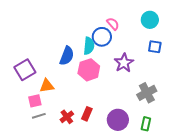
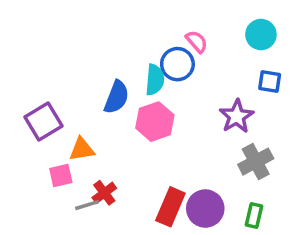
purple star: (124, 63) -> (237, 116), moved
red rectangle: (87, 114) -> (170, 207), moved, size x1.5
gray line: (39, 116) -> (87, 205), moved
red cross: (67, 117) -> (104, 193), moved

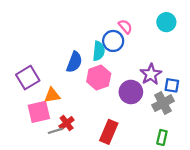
blue square: (270, 82) -> (172, 85), moved
pink square: (61, 175) -> (39, 112), size x1.5
purple circle: (205, 209) -> (131, 92), moved

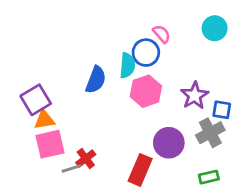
pink hexagon: (99, 78) -> (146, 91), moved
purple circle: (131, 92) -> (169, 143), moved
orange triangle: (52, 95) -> (44, 120), moved
green rectangle: (162, 137) -> (209, 177), turned 64

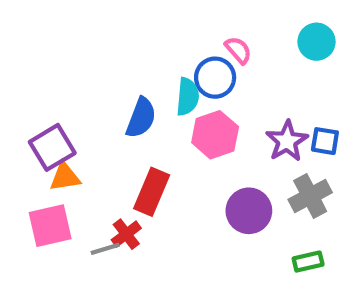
blue square: (222, 110) -> (325, 141), moved
pink square: (50, 144) -> (50, 226), moved
red rectangle: (140, 170) -> (152, 192), moved

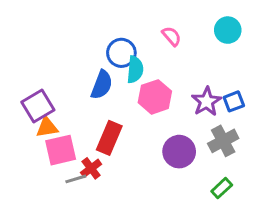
blue circle: (215, 78) -> (121, 53), moved
blue square: (325, 141) -> (234, 101), turned -30
pink square: (50, 226) -> (61, 150), moved
green rectangle: (308, 262) -> (222, 188), turned -30

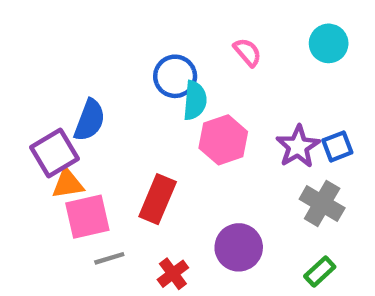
blue semicircle: (102, 85) -> (90, 120), moved
gray cross: (223, 141) -> (322, 204), turned -32
purple circle: (179, 152) -> (239, 247), moved
red cross: (91, 168) -> (173, 274), moved

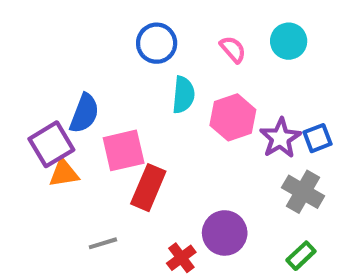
cyan circle: (329, 43) -> (289, 41), moved
blue circle: (175, 76) -> (157, 43), moved
pink hexagon: (223, 140) -> (233, 117), moved
pink square: (87, 217) -> (124, 150), moved
red cross: (173, 274) -> (181, 258), moved

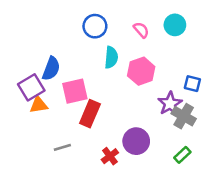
purple star: (280, 138) -> (170, 104), moved
blue square: (317, 138) -> (192, 84), turned 35

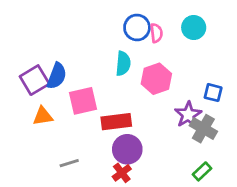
blue circle: (95, 26) -> (137, 28), moved
pink semicircle: (141, 30) -> (156, 33), turned 35
purple square: (31, 87) -> (35, 80), moved
red rectangle: (90, 114) -> (116, 122), moved, turned 60
purple circle: (136, 141) -> (127, 149), moved

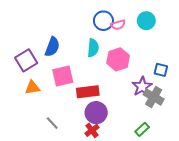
pink semicircle: (156, 33) -> (118, 25), turned 80
blue semicircle: (57, 76) -> (52, 47), moved
gray line: (69, 163) -> (52, 123), turned 64
green rectangle: (202, 171) -> (142, 129), moved

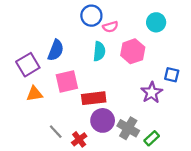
blue circle: (103, 21) -> (91, 16), moved
pink semicircle: (118, 25) -> (110, 27), moved
pink hexagon: (118, 59) -> (133, 51), moved
gray cross: (154, 97) -> (128, 128), moved
red cross: (92, 130) -> (79, 139), moved

